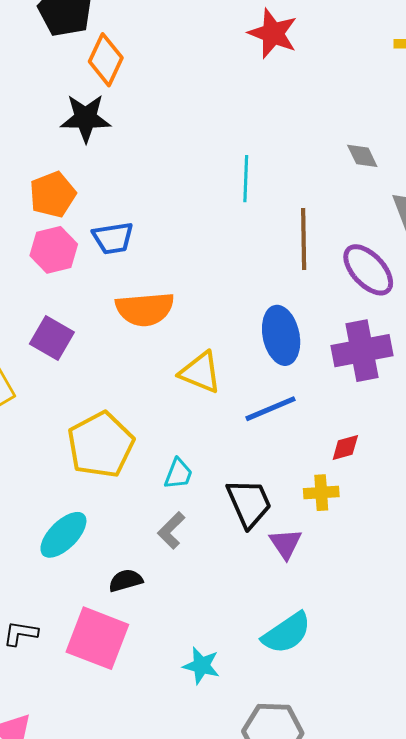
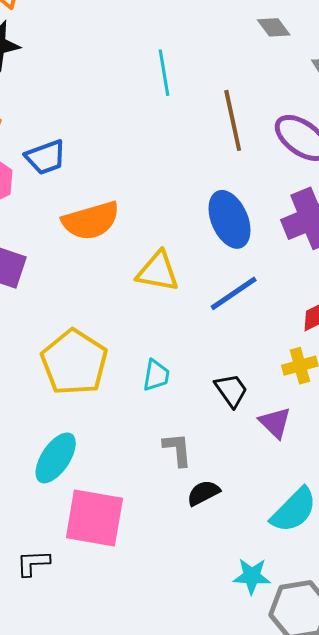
black trapezoid: (249, 503) -> (231, 390), size x0.7
gray L-shape: (171, 530) -> (177, 449), moved, turned 141
black semicircle: (126, 581) -> (203, 493), moved
pink square: (97, 638) -> (94, 518), moved
cyan star: (201, 666) -> (252, 576), moved

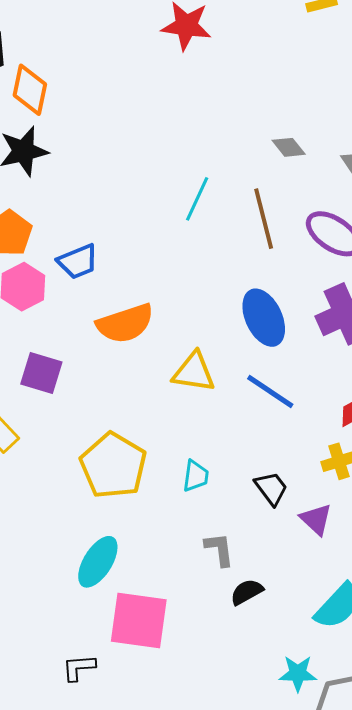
gray diamond: (274, 27) -> (289, 147), moved
cyan line: (164, 73) -> (197, 199), moved, turned 36
blue line: (234, 293) -> (270, 391), turned 70

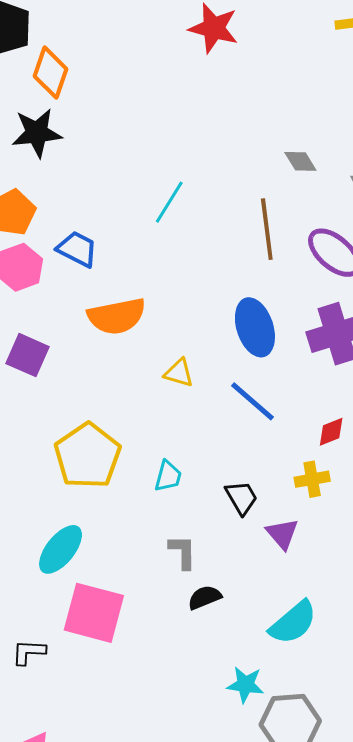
cyan line: (197, 199) -> (169, 202), moved
blue trapezoid: (78, 262) -> (77, 249), turned -138
yellow triangle: (194, 372) -> (179, 373), size x0.7

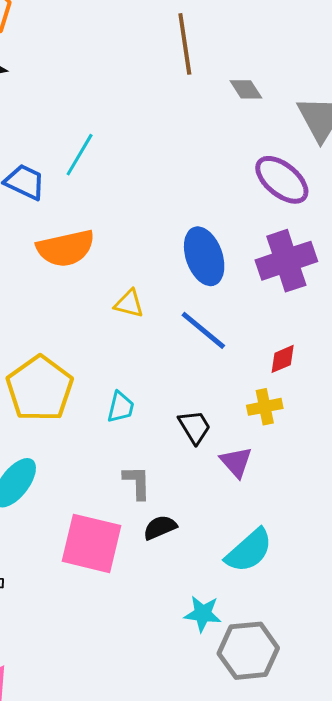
cyan line: (169, 202) -> (80, 155), moved
brown line: (267, 229) -> (185, 44), moved
pink square: (94, 613) -> (92, 543), moved

